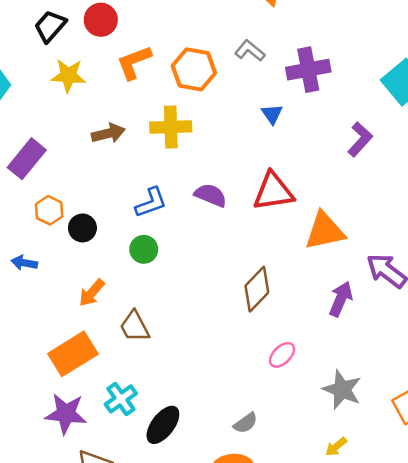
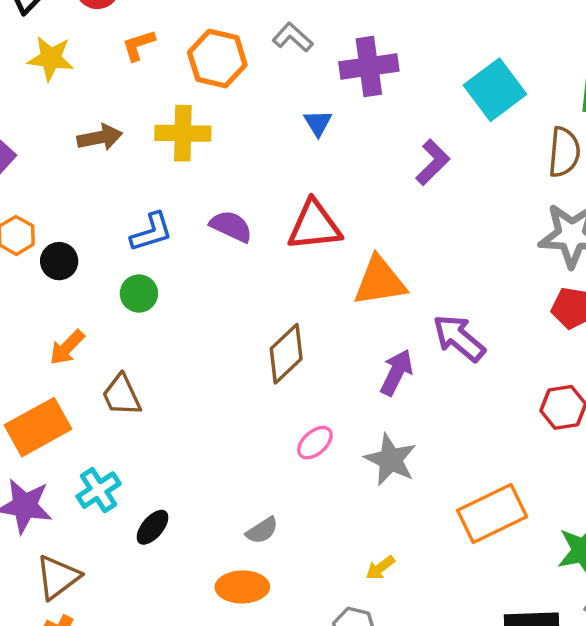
orange L-shape: (134, 62) -> (139, 45), size x0.7
gray star: (342, 390) -> (390, 460), moved
black ellipse: (163, 425) -> (153, 527), size x0.7

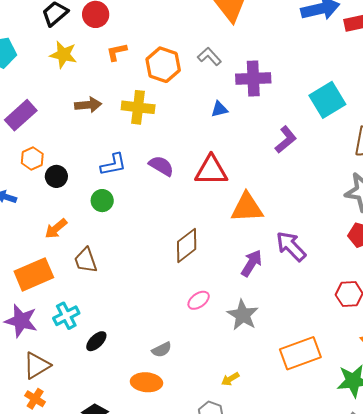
blue triangle: (318, 123) -> (219, 109), turned 42

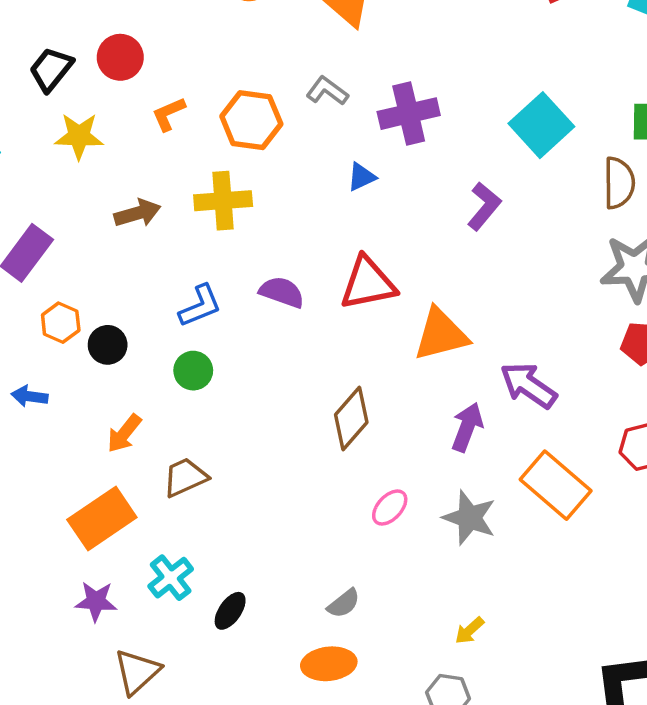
brown trapezoid: (86, 260) -> (185, 477), turned 96
purple star: (21, 321) -> (96, 601), size x0.7
orange rectangle: (300, 353) -> (556, 485), moved, turned 72

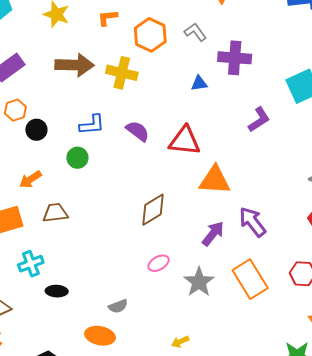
brown arrow: (138, 213) -> (74, 65), size x1.5
black ellipse: (230, 611) -> (57, 291), turned 40

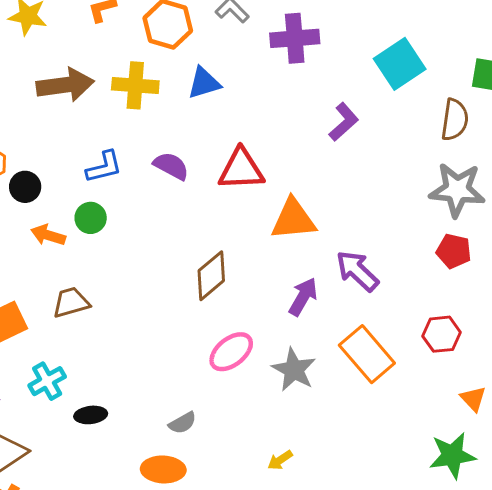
blue triangle: (199, 83) -> (204, 83), moved, size x1.4
orange arrow: (30, 179) -> (48, 235), moved, turned 60
pink ellipse: (159, 263) -> (231, 352), size x1.4

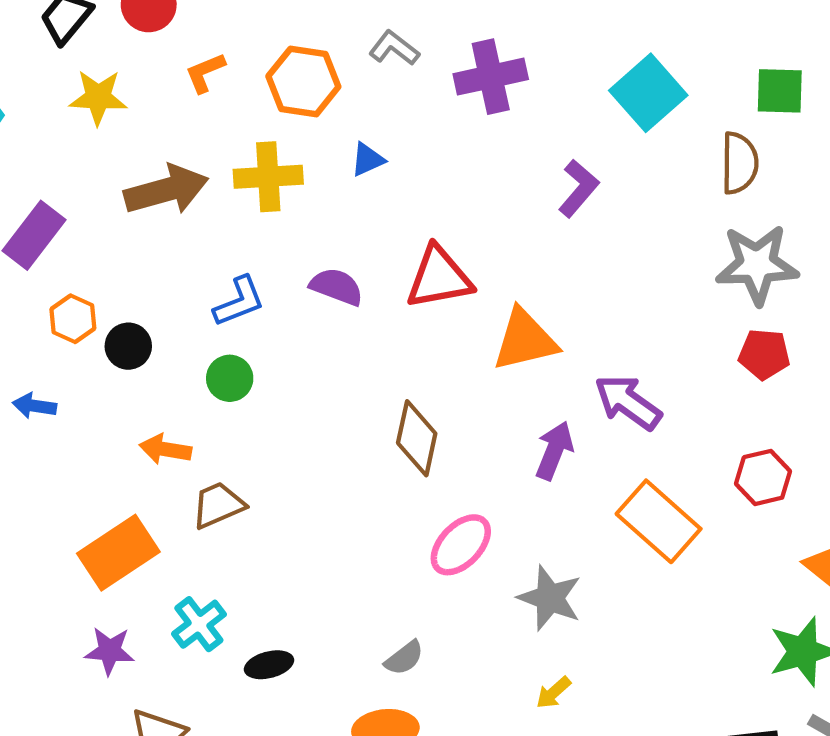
blue triangle: (204, 83) -> (368, 160), size x0.7
orange arrow: (48, 235) -> (165, 449), moved
brown diamond: (211, 276) -> (417, 438), turned -30
gray star: (294, 370) -> (550, 598), moved

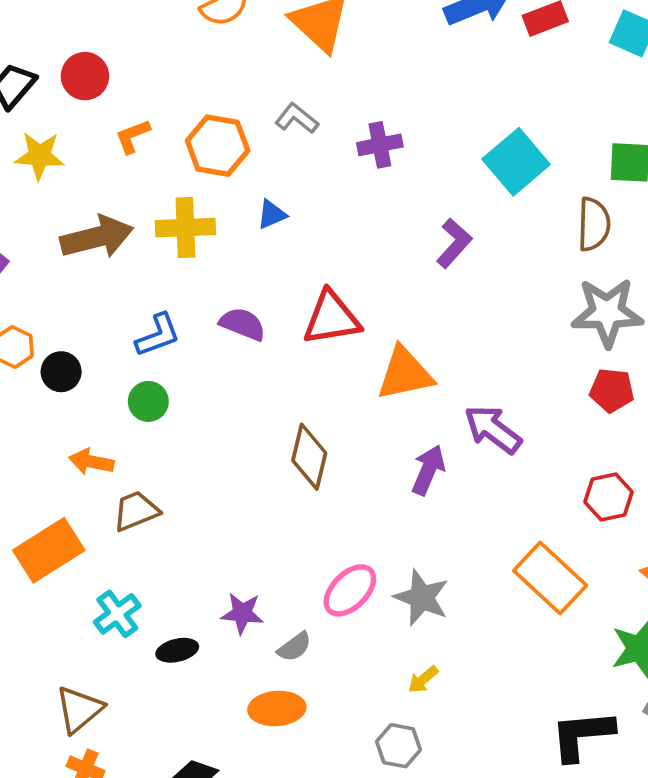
purple cross: (491, 77) -> (380, 145), size x0.7
orange rectangle: (659, 521) -> (550, 578), moved
pink ellipse: (461, 545) -> (350, 590), moved
purple star: (110, 651) -> (242, 613), moved

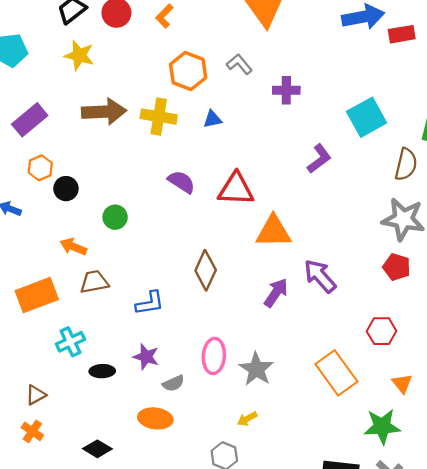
orange L-shape: (133, 136) -> (164, 16), moved, turned -35
blue L-shape: (158, 335) -> (150, 303), moved
pink ellipse: (350, 590) -> (214, 356), turned -52
brown triangle: (79, 709) -> (36, 395), size x0.7

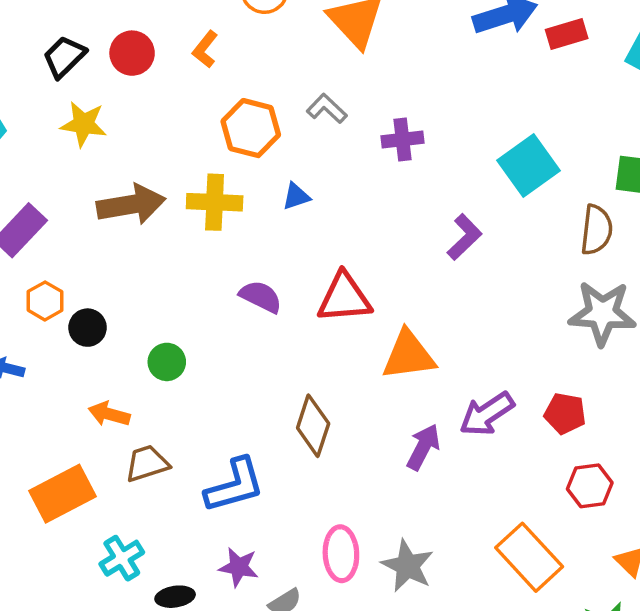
red pentagon: (397, 267) -> (565, 413), moved
purple arrow: (320, 276) -> (487, 414), turned -75
blue L-shape: (150, 303) -> (235, 485), size x1.4

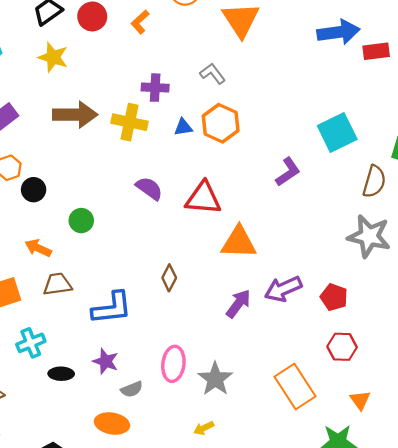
orange hexagon: (251, 128) -> (221, 123), moved
purple cross: (403, 140) -> (155, 88), moved
brown diamond: (313, 426) -> (169, 278), size x0.7

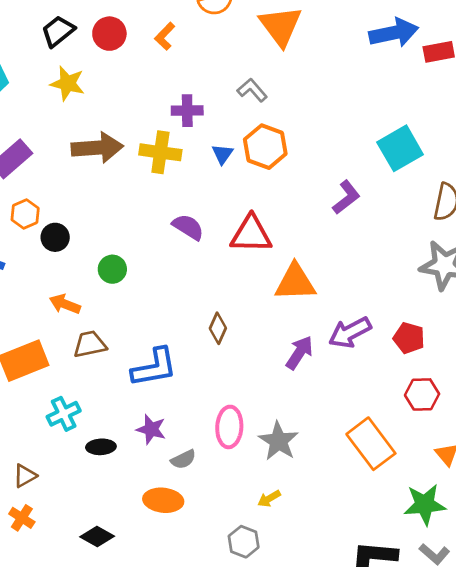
blue triangle: (183, 127) -> (222, 154), turned -42

